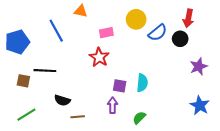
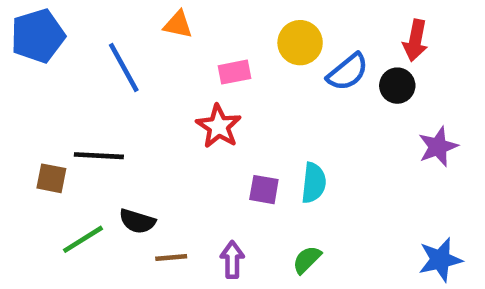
blue pentagon: (17, 42) -> (38, 36), moved
purple arrow: (113, 105) -> (232, 260), moved
blue star: (200, 105) -> (440, 260), moved, turned 30
green line: (26, 115) -> (83, 239), moved

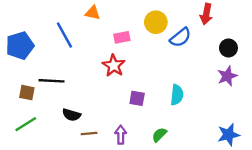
blue pentagon: (38, 36) -> (20, 46), moved
red arrow: (415, 40) -> (206, 14), moved
black circle: (397, 86) -> (228, 48), moved
cyan semicircle: (314, 183) -> (177, 95), moved
green line: (83, 239) -> (26, 124), moved

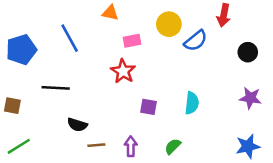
orange triangle: (93, 13) -> (110, 13), moved
purple star: (227, 76) -> (250, 98), moved, turned 30
brown square: (27, 93) -> (12, 106), moved
green line: (26, 124) -> (19, 146), moved

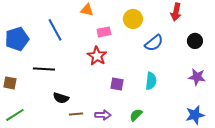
blue semicircle: (196, 41) -> (154, 43), moved
purple arrow: (131, 146) -> (103, 115), turned 91

